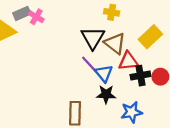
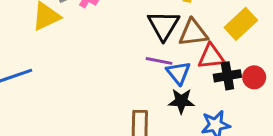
brown triangle: (115, 43) -> (193, 33), turned -45
purple line: (89, 64) -> (159, 61), turned -36

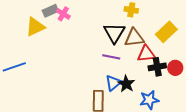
blue triangle: (178, 73) -> (113, 83), moved, turned 30
black star: (181, 101) -> (126, 84), turned 30

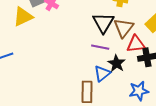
brown triangle: (134, 38) -> (124, 28), turned -45
black star: (126, 84) -> (116, 63), moved

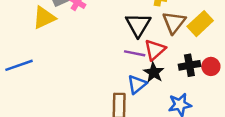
brown triangle: (124, 28) -> (174, 22), moved
red triangle: (136, 44) -> (155, 50), moved, turned -36

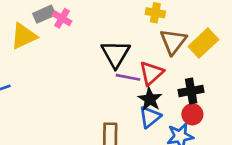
black triangle: (138, 25) -> (116, 54), moved
red circle: (211, 66) -> (192, 114), moved
blue triangle: (137, 84) -> (150, 117), moved

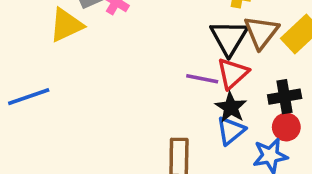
black triangle: (116, 54) -> (229, 38), moved

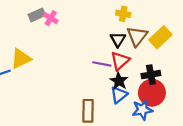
yellow triangle: (66, 25) -> (21, 59), moved
black triangle: (229, 38) -> (118, 39), size x0.7
red circle: (286, 127) -> (152, 93), size x1.6

